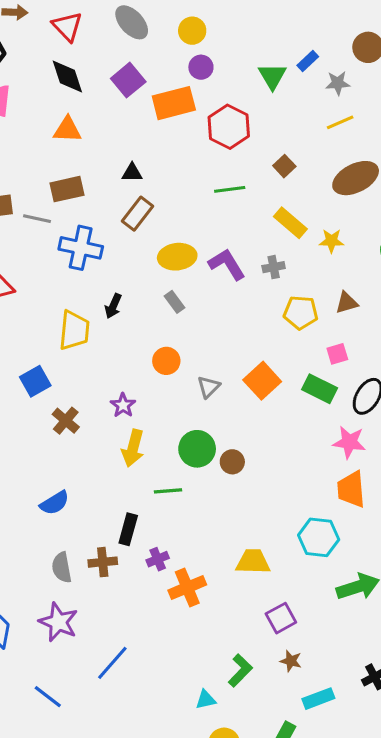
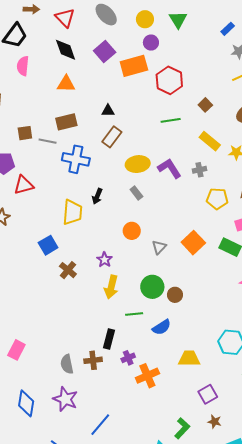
blue rectangle: (308, 61) -> (228, 29), moved
green triangle: (272, 76) -> (178, 20), moved
blue semicircle: (55, 503) -> (162, 327), moved

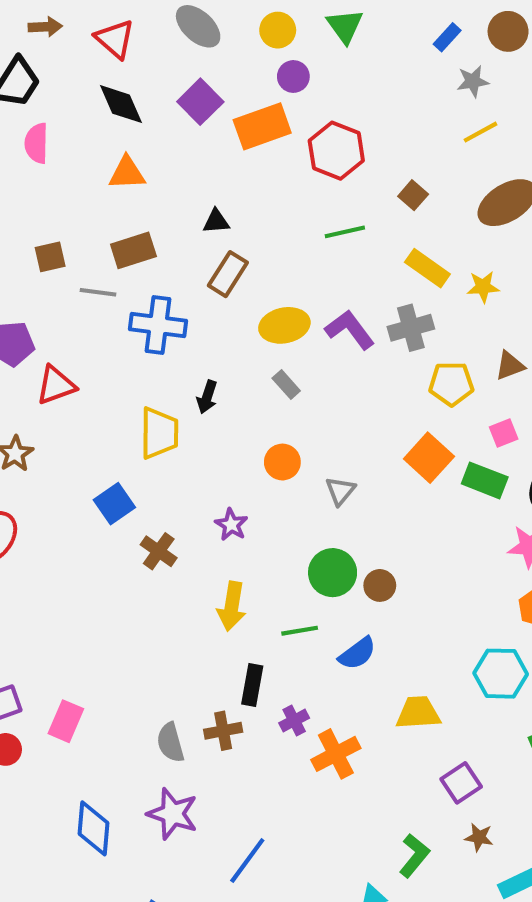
brown square: (25, 133) -> (50, 257), moved
gray cross: (199, 170) -> (411, 328), size x1.5
orange square: (193, 243) -> (429, 458), moved
yellow arrow: (111, 287) -> (232, 606), moved

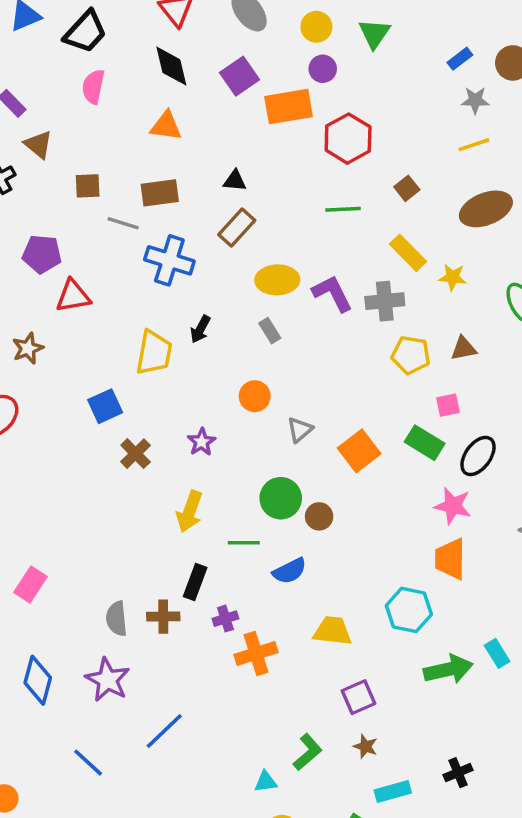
orange square: (429, 458) -> (359, 451), moved

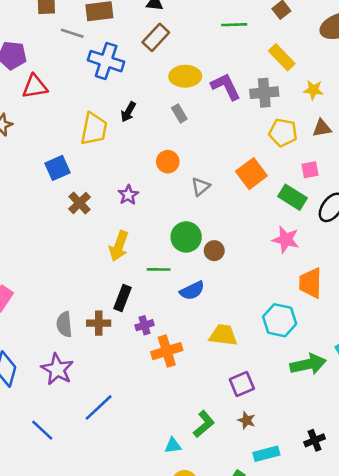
yellow star: (453, 277) -> (313, 90), moved
orange square: (359, 451) -> (251, 174), moved
pink star: (453, 506) -> (286, 240), moved

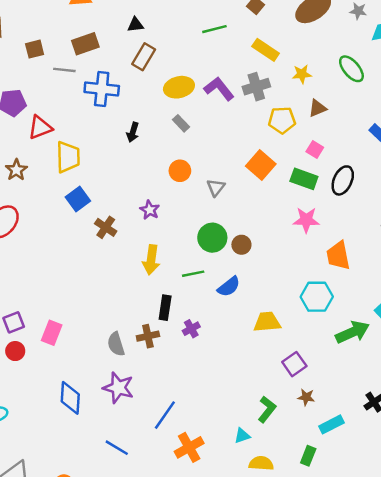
yellow trapezoid: (94, 129) -> (68, 157), moved
pink square: (310, 170) -> (315, 150), turned -35
orange cross: (167, 351) -> (189, 447), moved

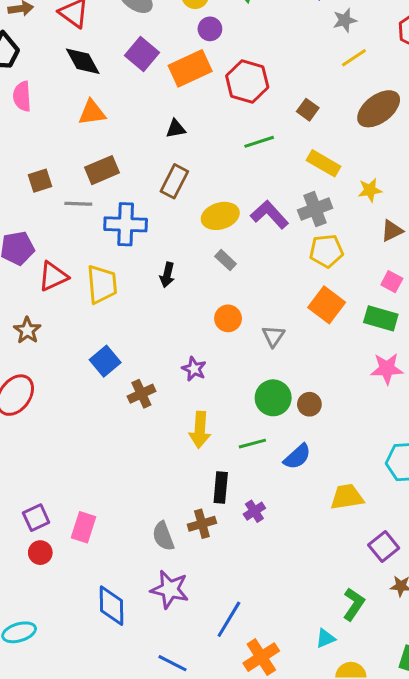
black triangle: (136, 25) -> (176, 129), moved
yellow pentagon: (282, 120) -> (326, 251), moved
yellow trapezoid: (68, 157) -> (102, 284), moved
brown cross: (106, 227) -> (141, 394), turned 35

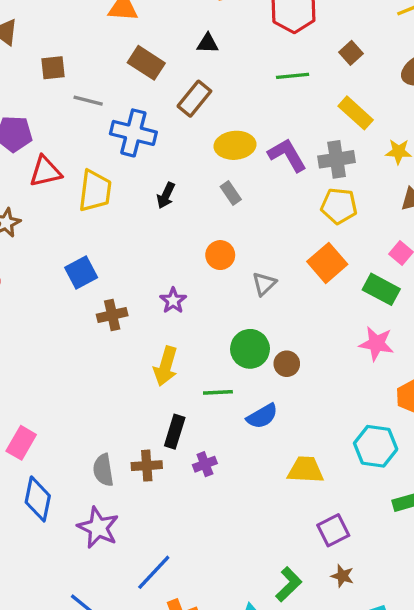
brown rectangle: (102, 170) -> (146, 63), moved, turned 44
blue diamond: (112, 606) -> (38, 499), moved

